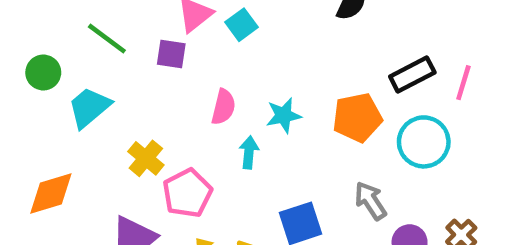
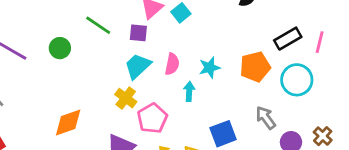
cyan trapezoid: (89, 107) -> (138, 66), moved

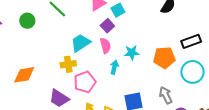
purple square: (138, 33) -> (107, 26), moved, turned 32
pink semicircle: (172, 64) -> (105, 46), turned -35
yellow cross: (126, 98) -> (68, 64), turned 35

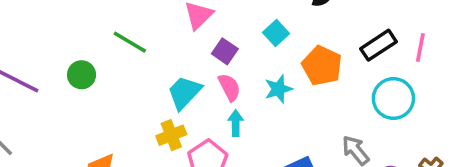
cyan square: (118, 10) -> (276, 33), moved
orange pentagon: (164, 58) -> (322, 66), moved, turned -30
cyan arrow: (114, 67) -> (236, 123), moved

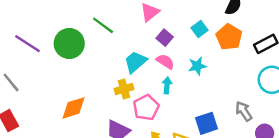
orange pentagon: (322, 66) -> (229, 37), moved
green circle: (82, 75) -> (69, 44), size x1.6
pink semicircle: (229, 87) -> (165, 62), turned -36

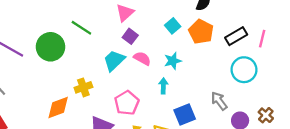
purple square: (165, 38) -> (130, 36), moved
cyan arrow: (167, 85) -> (163, 86), moved
yellow cross: (124, 89) -> (83, 87), moved

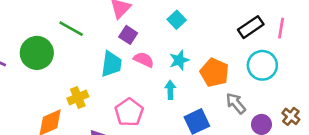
orange pentagon: (201, 32) -> (214, 73), moved
cyan trapezoid: (114, 60) -> (111, 64), turned 145

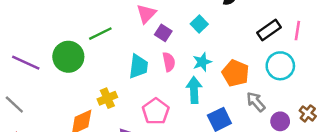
green line: (71, 29) -> (100, 34), turned -55
purple square: (128, 35) -> (163, 33), moved
pink semicircle: (144, 60) -> (169, 62), turned 54
cyan arrow: (170, 90) -> (194, 90), size x1.5

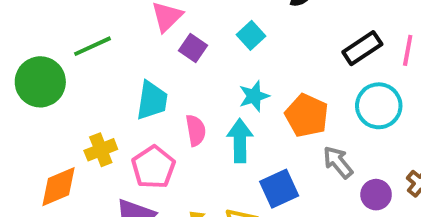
pink semicircle: (169, 62) -> (196, 130), moved
pink pentagon: (156, 111) -> (153, 167), moved

